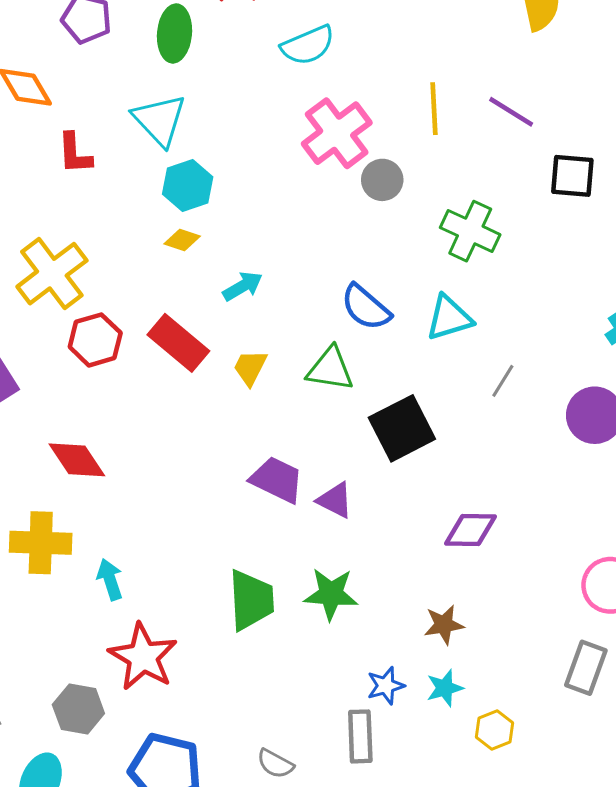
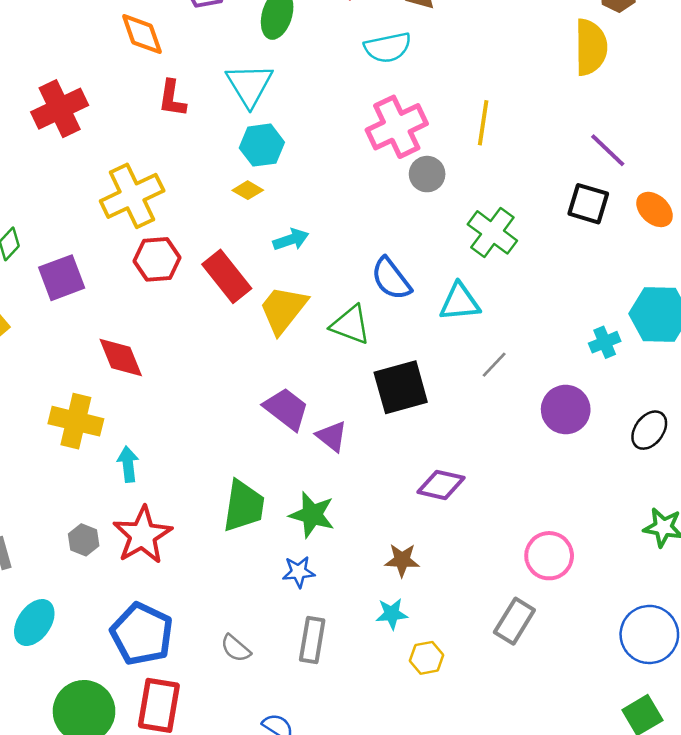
purple line: (511, 112) -> (608, 150), moved
yellow trapezoid: (250, 367) -> (283, 309), size x1.6
blue star: (386, 686) -> (299, 572), moved
gray hexagon: (78, 709) -> (84, 540), moved, size x0.7

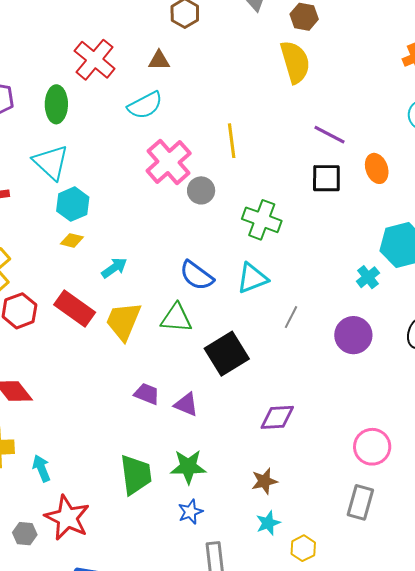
orange ellipse: (655, 209) -> (377, 168), turned 44
purple trapezoid: (286, 409) -> (147, 394), size x0.7

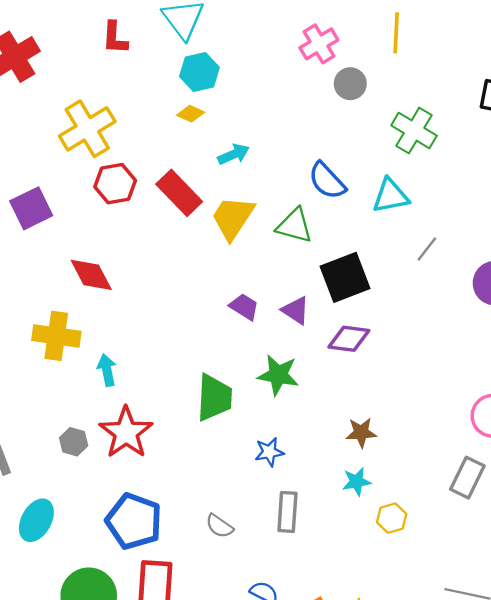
pink cross: (169, 162) -> (319, 44), size x0.7
purple triangle: (186, 405) -> (296, 310), moved
purple diamond: (277, 417) -> (349, 339), moved
green star: (188, 467) -> (278, 375), moved

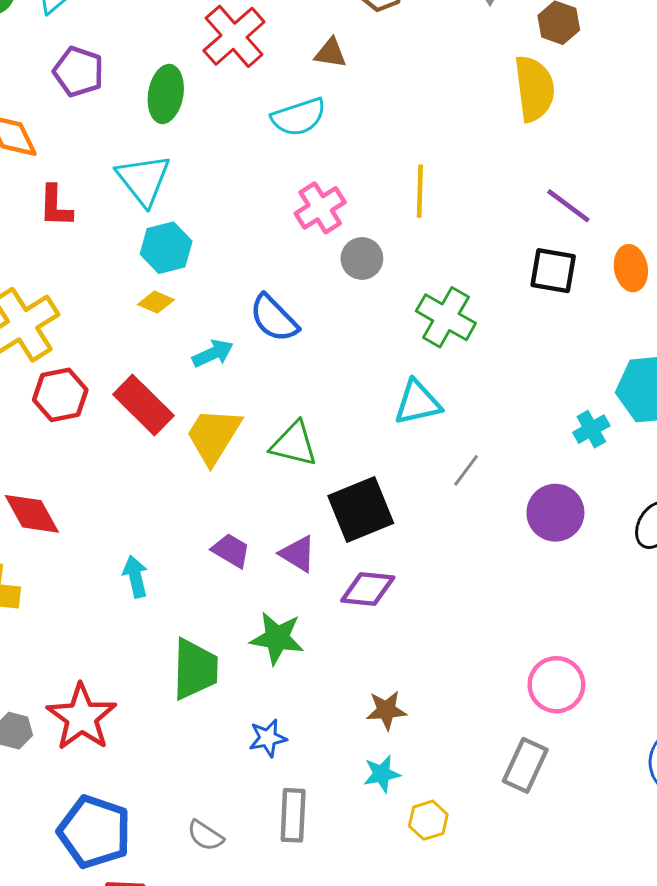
blue semicircle: (327, 181) -> (274, 318), moved
cyan arrow: (107, 370) -> (135, 577), moved

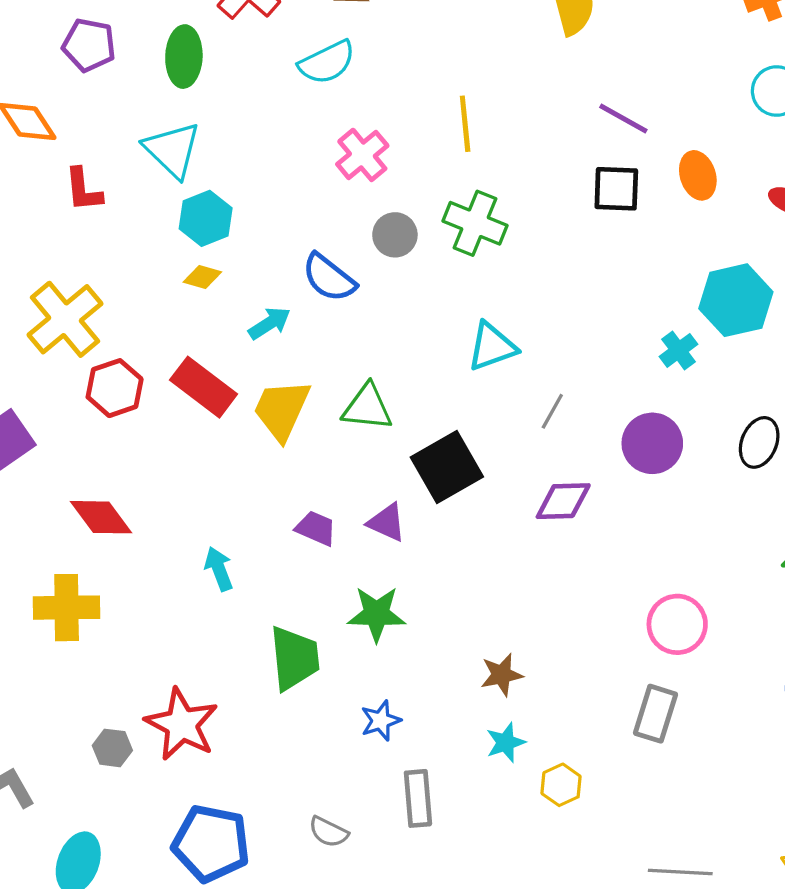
gray circle: (362, 258) -> (395, 235), moved
green cross: (446, 317) -> (475, 223), moved
purple diamond: (368, 589) -> (563, 501), moved

